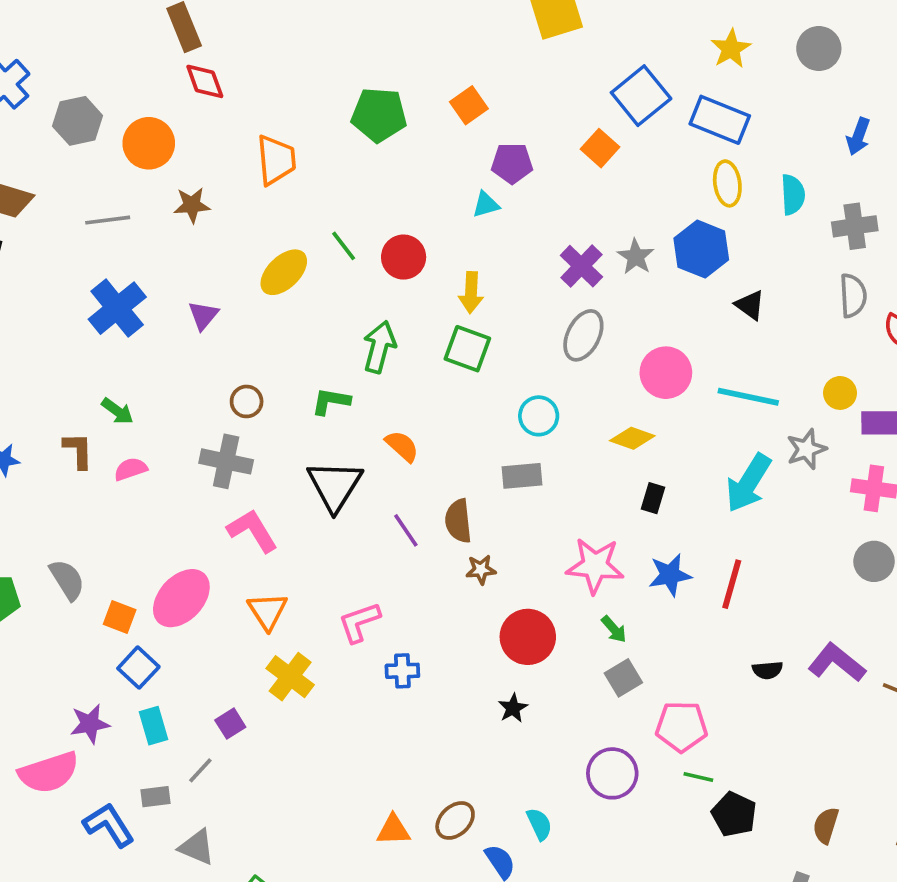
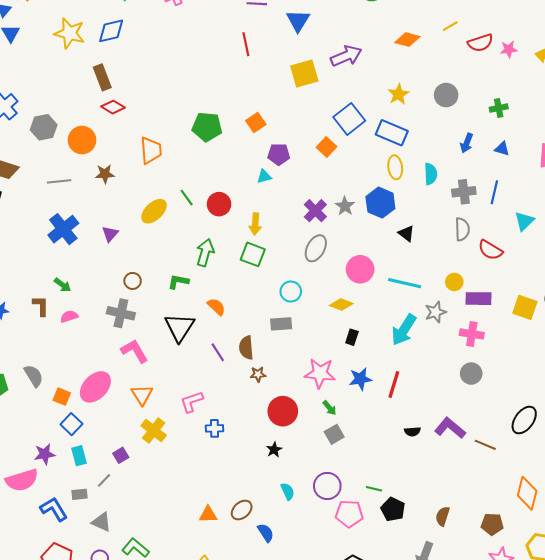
red diamond: (205, 81) -> (113, 107), turned -40
pink pentagon: (681, 726) -> (349, 514), moved
cyan semicircle: (539, 824) -> (288, 491), moved

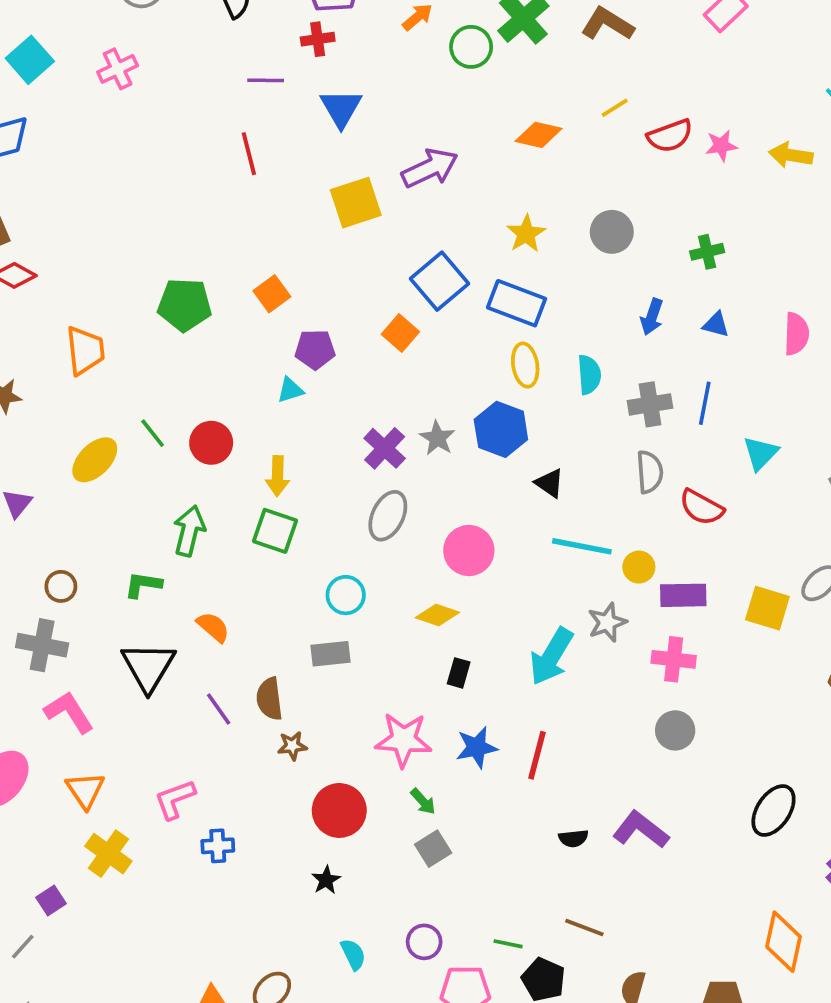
cyan line: (405, 283) -> (582, 546), moved
brown line: (485, 445) -> (584, 928), moved
purple circle: (327, 486) -> (424, 942), size x0.7

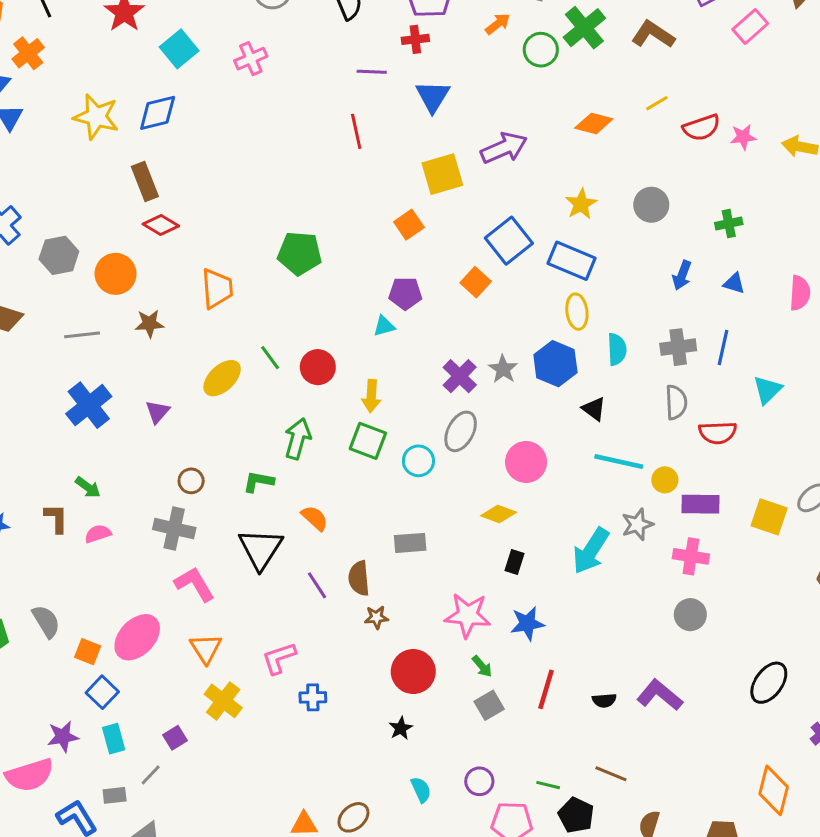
orange square: (272, 294) -> (409, 225), moved
cyan semicircle: (589, 375) -> (617, 349), moved
red semicircle: (701, 507) -> (718, 433), turned -33
cyan circle: (346, 595) -> (418, 461), moved
red line: (537, 755) -> (546, 689), moved

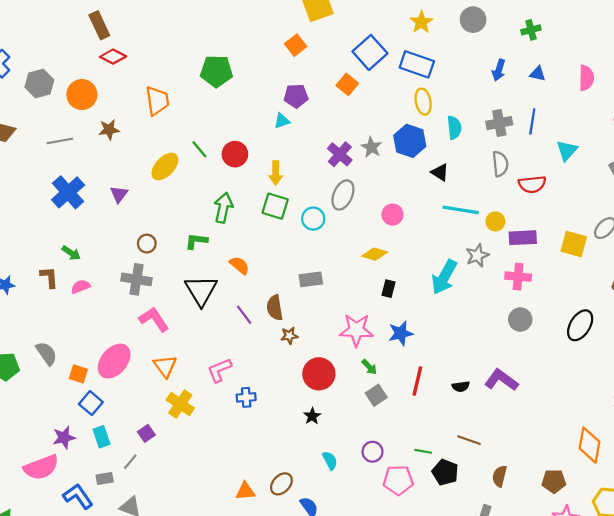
pink circle: (526, 462) -> (392, 215), size x0.7
black ellipse: (769, 683) -> (580, 325), moved

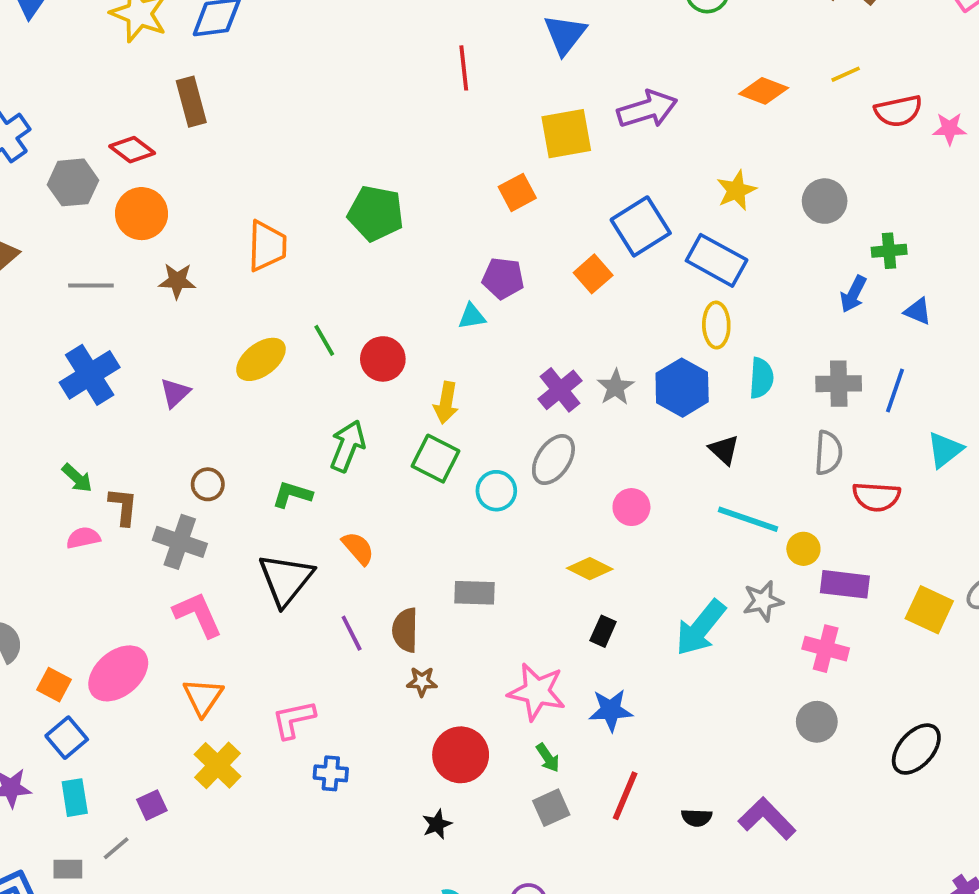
green cross: (531, 30) -> (889, 251), moved
red diamond: (113, 57) -> (132, 150), moved
brown L-shape: (49, 277) -> (123, 506), moved

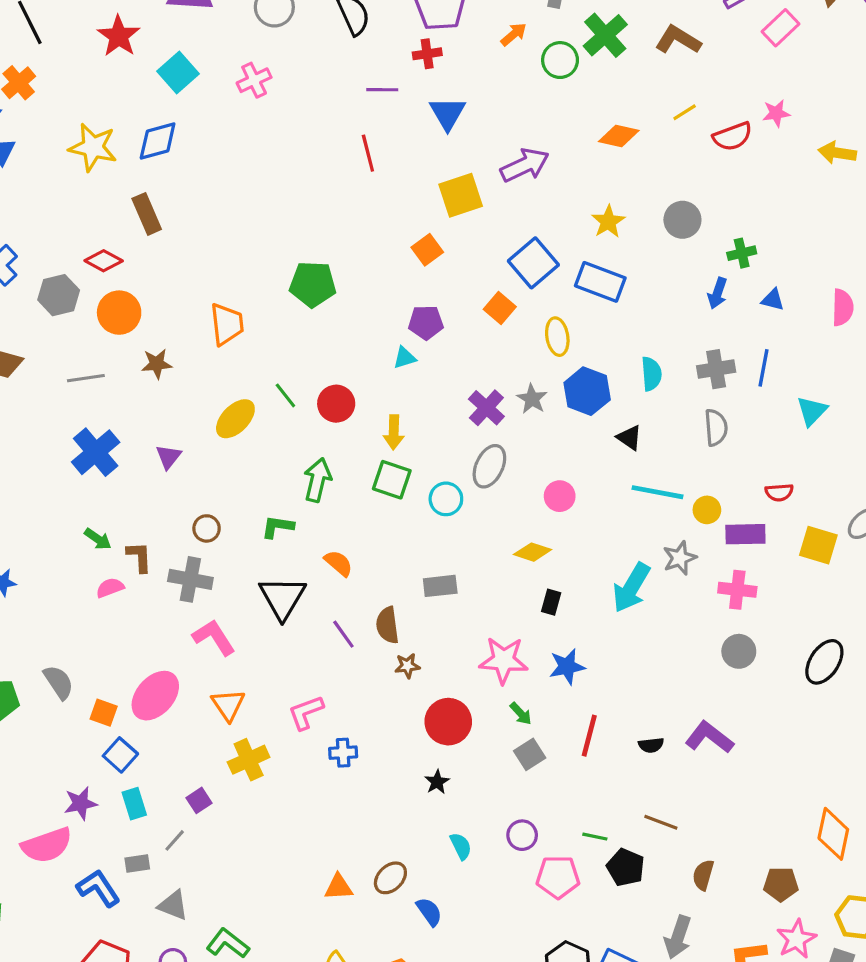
pink star: (949, 129) -> (776, 113), moved
yellow ellipse: (716, 325) -> (557, 337), moved
red semicircle: (876, 497) -> (779, 492), moved, size x0.7
yellow cross: (218, 765) -> (249, 760), turned 30

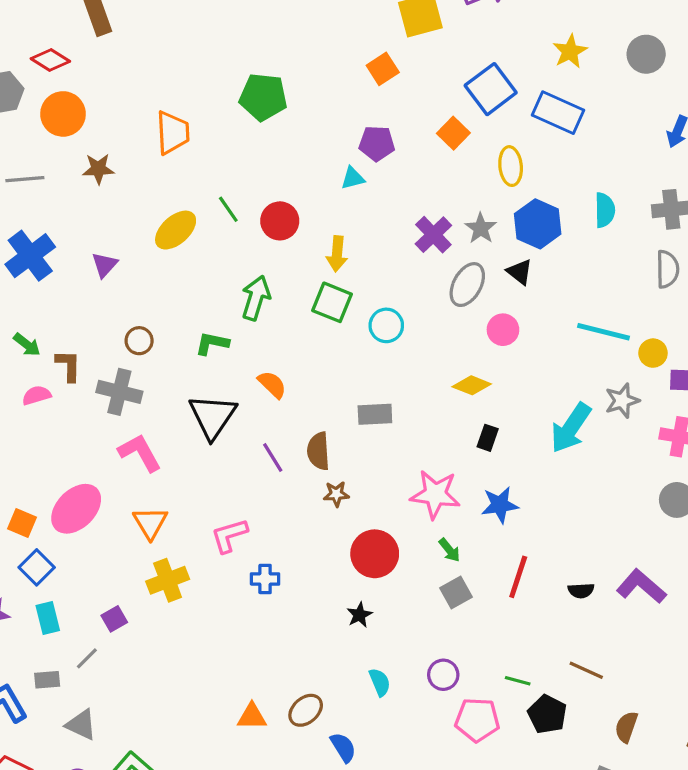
black triangle: (629, 438) -> (520, 272), moved
gray ellipse: (489, 466) -> (467, 285), moved

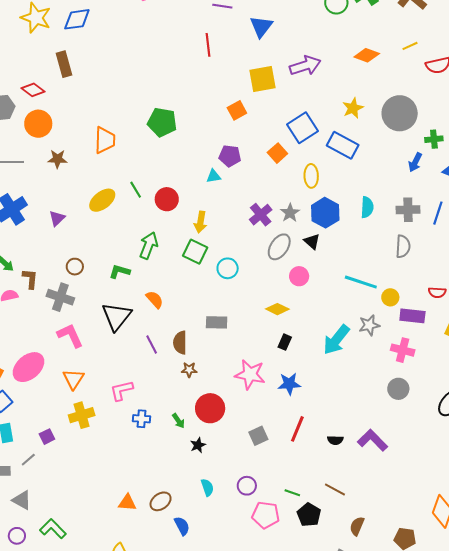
gray circle: (646, 54) -> (400, 113), size x1.5
green arrow: (449, 550) -> (178, 421), moved

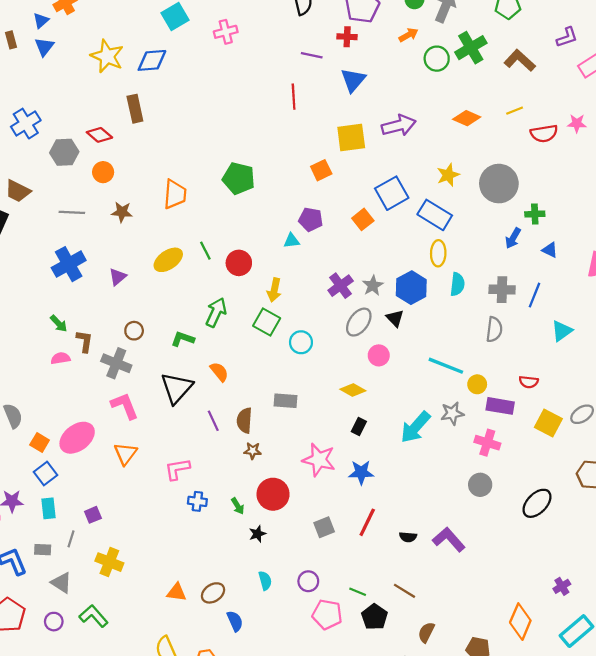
orange circle: (38, 124) -> (103, 172), size x0.7
yellow ellipse: (311, 176) -> (438, 253), moved
yellow cross: (82, 415) -> (109, 562), moved, turned 35
gray line: (28, 460) -> (71, 539), turned -35

